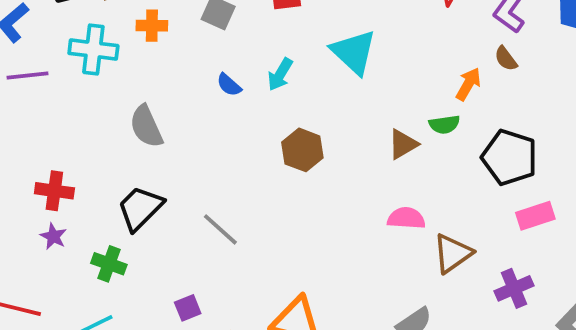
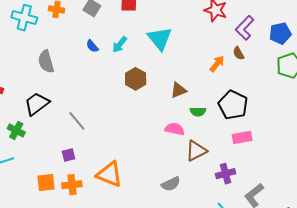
green semicircle: (444, 124) -> (198, 112), moved
brown hexagon: (302, 150) -> (136, 79), moved
purple square: (188, 308) -> (69, 155), moved

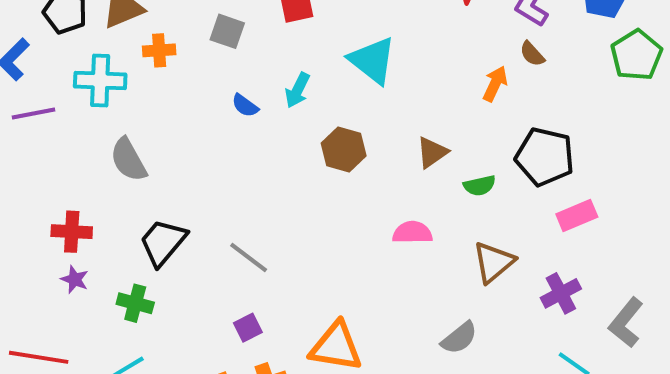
gray semicircle: (46, 62) -> (128, 160), moved
pink semicircle: (175, 129) -> (412, 233), moved

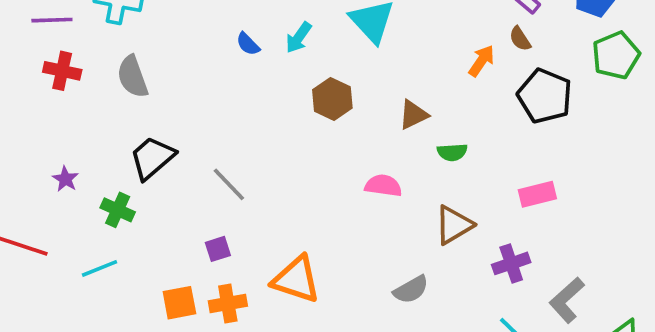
black pentagon: (545, 157) -> (545, 96), moved
red cross: (72, 232) -> (62, 71), moved

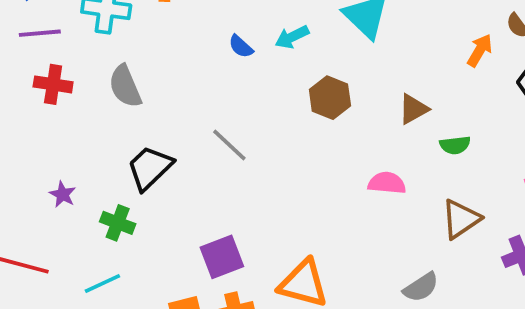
cyan arrow: (299, 38) -> (292, 37), turned 32
gray line: (229, 184) -> (229, 145), moved
purple square: (218, 249) -> (222, 257), size x1.6

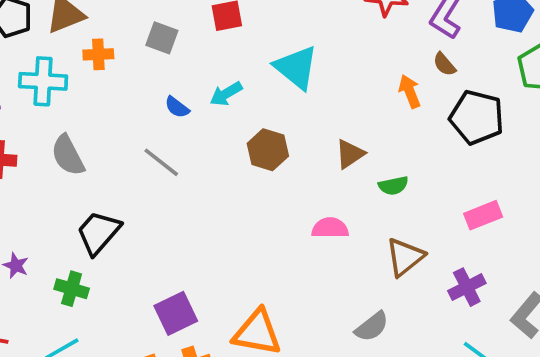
orange arrow: (480, 50) -> (410, 91), turned -48
gray line: (229, 145) -> (161, 162), moved

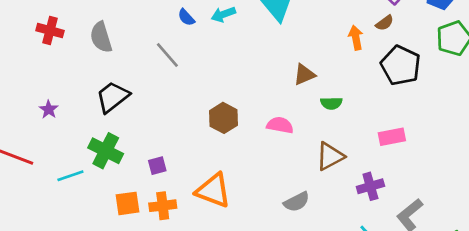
brown semicircle: (444, 64) -> (385, 23), turned -96
brown hexagon: (268, 150) -> (224, 118), moved
green cross: (72, 289) -> (106, 151), moved, size x1.4
purple square: (176, 313) -> (157, 166), size x0.6

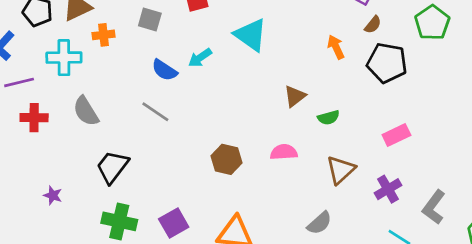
blue semicircle: (186, 17) -> (164, 70), size x1.4
brown semicircle: (385, 23) -> (373, 25), moved
purple square: (157, 166) -> (174, 223), size x1.5

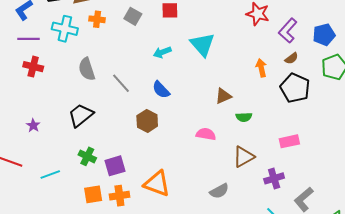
blue semicircle: (164, 70) -> (161, 90), moved
gray semicircle: (86, 111) -> (87, 69), moved
brown hexagon: (227, 159) -> (147, 121), moved
green cross: (119, 221) -> (87, 156), moved, size x0.7

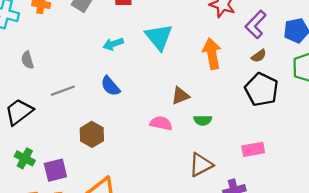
orange arrow: (261, 68) -> (212, 54), moved, size x1.5
gray semicircle: (87, 69) -> (27, 60), size x0.7
gray line: (121, 83) -> (63, 91), moved, turned -70
brown hexagon: (147, 121) -> (92, 134), moved
pink semicircle: (206, 134) -> (161, 123), moved

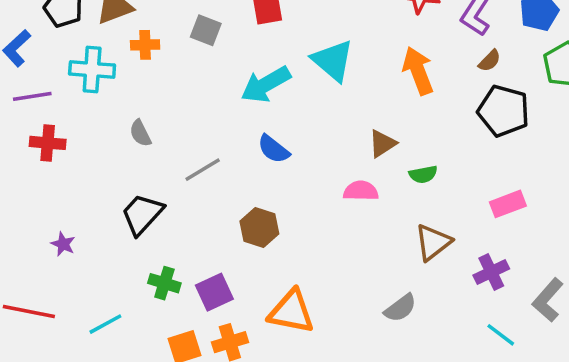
cyan arrow: (113, 44) -> (266, 84), size x1.6

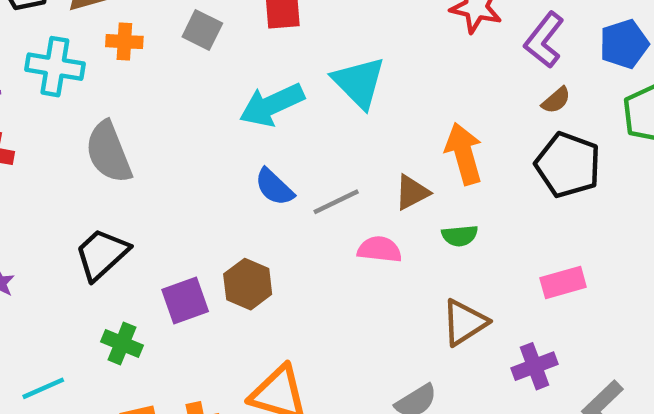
orange arrow: (418, 71) -> (464, 154), moved
gray semicircle: (140, 133) -> (109, 152), size x1.8
gray line: (203, 170) -> (336, 202), moved
purple square: (214, 292) -> (185, 301), moved

